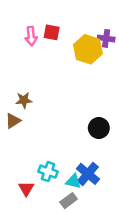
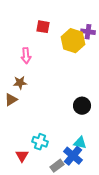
pink arrow: (31, 36) -> (26, 56), moved
blue cross: (88, 174) -> (73, 156), moved
cyan triangle: (73, 181) -> (80, 143), moved

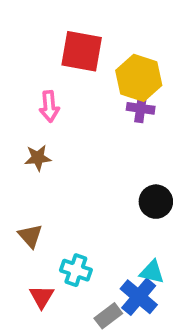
red square: (43, 27) -> (82, 51), size x1.6
purple cross: (88, 32) -> (141, 108), moved
brown triangle: (11, 100) -> (30, 236), moved, turned -40

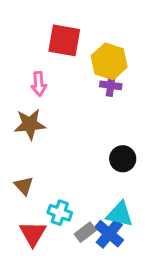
brown star: (38, 158) -> (30, 124), size x1.5
cyan triangle: (152, 272) -> (120, 214), size x1.4
red triangle: (42, 297) -> (33, 234), size x1.4
gray rectangle: (108, 316) -> (85, 232), moved

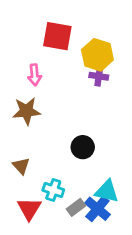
black circle: (123, 159) -> (83, 147), moved

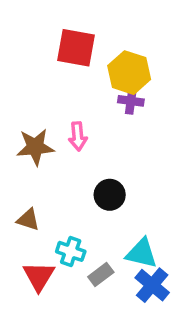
pink arrow: (35, 75) -> (78, 136), moved
brown triangle: (21, 166) -> (28, 220), turned -30
blue cross: (97, 209) -> (152, 285), moved

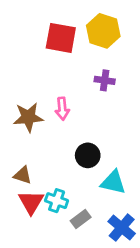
yellow hexagon: (129, 73) -> (103, 31), moved
cyan triangle: (142, 253) -> (113, 182), moved
red triangle: (39, 276) -> (31, 202), moved

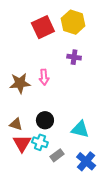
red square: (61, 38) -> (43, 27), turned -35
black circle: (88, 155) -> (45, 120), moved

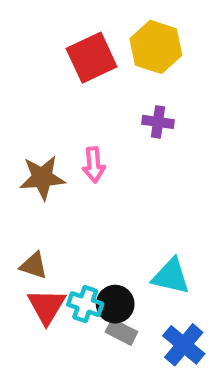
black circle: (45, 120) -> (115, 304), moved
gray rectangle: (57, 155) -> (122, 332), turned 64

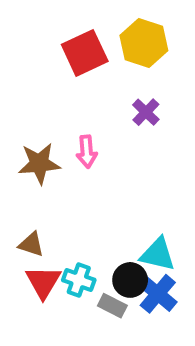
purple cross: (158, 122) -> (146, 112), turned 36
black circle: (115, 304) -> (130, 280), moved
blue cross: (184, 345) -> (158, 294), moved

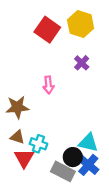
red square: (85, 53) -> (47, 30), turned -30
brown star: (39, 163) -> (17, 107), moved
cyan cross: (79, 280) -> (38, 144), moved
gray rectangle: (112, 306) -> (63, 171), size x1.5

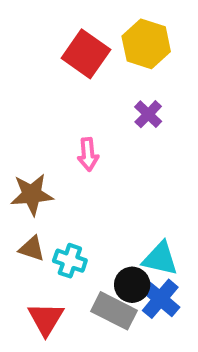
red triangle: (24, 158) -> (46, 319), moved

